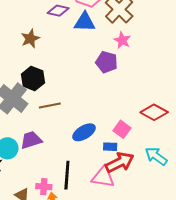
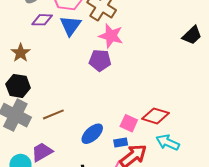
blue triangle: (85, 22) -> (70, 26), turned -45
pink star: (122, 40) -> (111, 36), size x1.4
black hexagon: (33, 78) -> (18, 86), moved
red diamond: (154, 112) -> (155, 116), moved

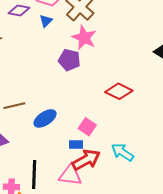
blue triangle: (70, 26) -> (46, 21), size x0.6
red diamond: (155, 116) -> (119, 91), moved
blue ellipse: (92, 134) -> (45, 118), moved

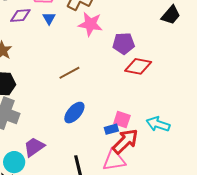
purple pentagon: (69, 60) -> (124, 43), moved
brown line: (14, 106) -> (69, 73), moved
pink square: (87, 127) -> (122, 119), moved

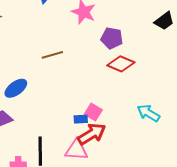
blue ellipse: (74, 113) -> (16, 88), moved
cyan arrow: (158, 124) -> (148, 113), moved

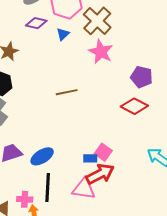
purple pentagon: (112, 38) -> (142, 77), moved
blue ellipse: (16, 88) -> (42, 156), moved

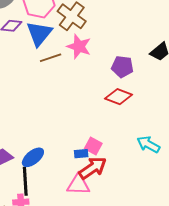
blue triangle: (63, 34) -> (39, 33), size x2.0
brown line: (67, 92) -> (51, 58), moved
black line: (48, 188) -> (25, 181), moved

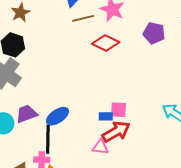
red diamond: (119, 97) -> (106, 43), moved
pink square: (93, 146) -> (119, 110), turned -30
pink triangle: (78, 185) -> (100, 147), size x0.7

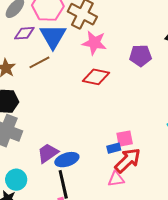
brown line: (83, 18) -> (39, 62), moved
purple trapezoid: (27, 114) -> (48, 153), moved
blue ellipse: (57, 116) -> (67, 160), turned 30

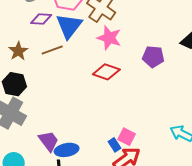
pink square: (125, 139) -> (127, 137), turned 30
blue rectangle: (114, 148) -> (115, 145), turned 64
purple trapezoid: (48, 153) -> (49, 141), turned 80

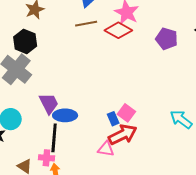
brown line: (52, 50) -> (86, 24), moved
red diamond: (106, 72) -> (118, 30), moved

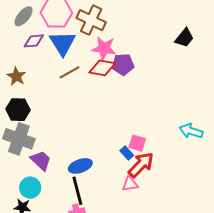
purple pentagon: (167, 39) -> (123, 64), moved
purple trapezoid: (49, 103) -> (41, 160), moved

